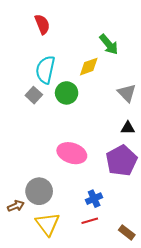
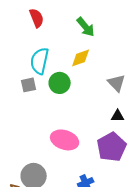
green arrow: (109, 44) -> (86, 27), moved
gray square: (34, 95) -> (29, 85), turned 35

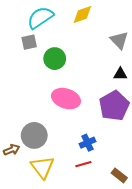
cyan semicircle: (40, 61) -> (40, 18), turned 44
green circle: (60, 83) -> (55, 59), moved

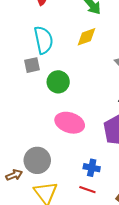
cyan semicircle: (40, 18) -> (44, 40), turned 112
blue cross: (87, 143) -> (92, 168), turned 35
red line: (83, 164) -> (87, 190), turned 35

